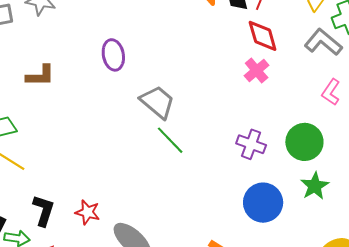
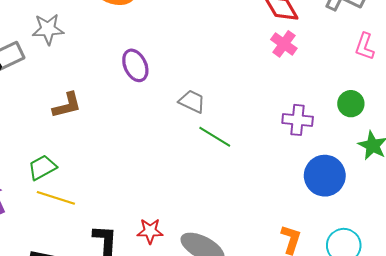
gray trapezoid: (157, 102) -> (192, 101), size x0.7
green circle: (304, 142) -> (351, 104), size x0.7

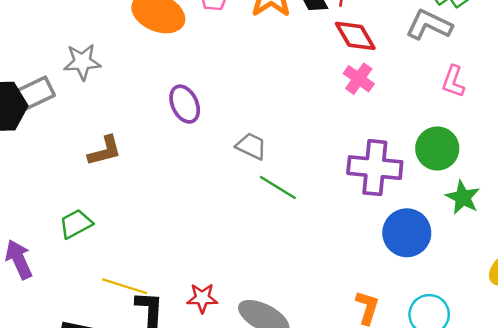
green circle: (351, 104) -> (437, 148), size x1.4
purple cross: (298, 120) -> (375, 168), size x1.5
yellow line: (56, 198) -> (125, 286), moved

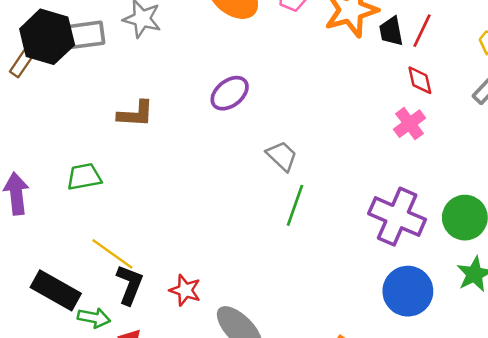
red diamond: (355, 36) -> (420, 80), size x0.7
purple ellipse: (185, 104) -> (230, 93), turned 60
green line: (278, 188) -> (295, 205), turned 60

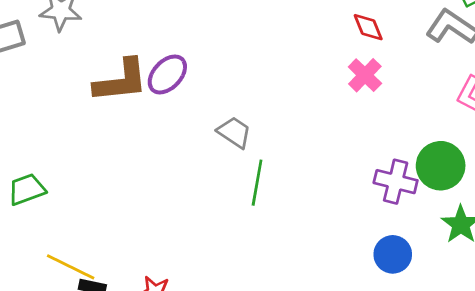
brown L-shape: (136, 114) -> (121, 81), moved, size x1.4
purple cross: (397, 217) -> (396, 182), moved, size x0.7
blue circle: (408, 291) -> (393, 254), size x0.7

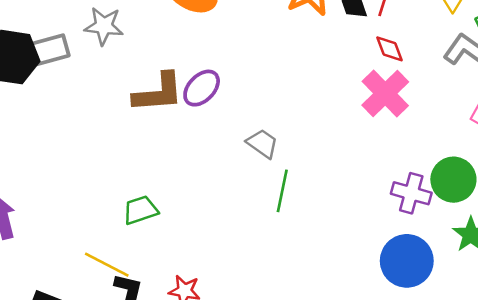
pink cross: (365, 75) -> (385, 94), size x1.5
green trapezoid: (27, 189) -> (140, 210), moved
blue circle: (393, 254) -> (407, 261), size x1.5

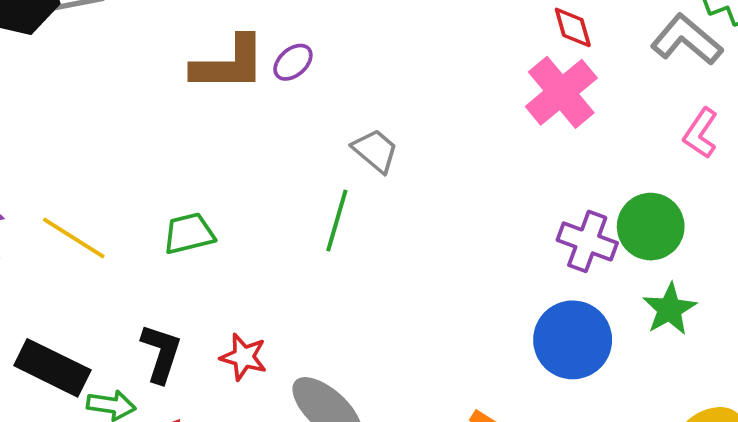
purple ellipse: (202, 88) -> (293, 62), size x0.7
green line: (282, 191) -> (337, 221), moved
yellow line: (107, 265) -> (74, 238), moved

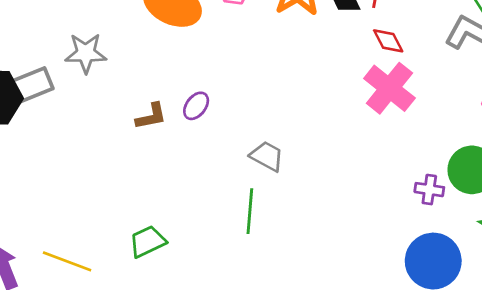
brown L-shape: (229, 64) -> (151, 116), size x0.6
purple cross: (587, 241) -> (429, 190), size x0.7

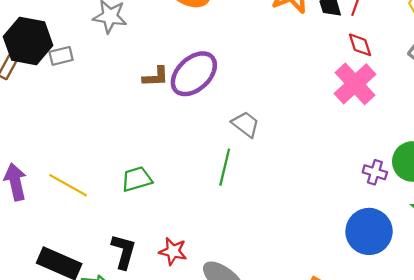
gray rectangle: (32, 85) -> (61, 56), moved, size x0.7
purple ellipse: (196, 106) -> (194, 74), size x2.0

